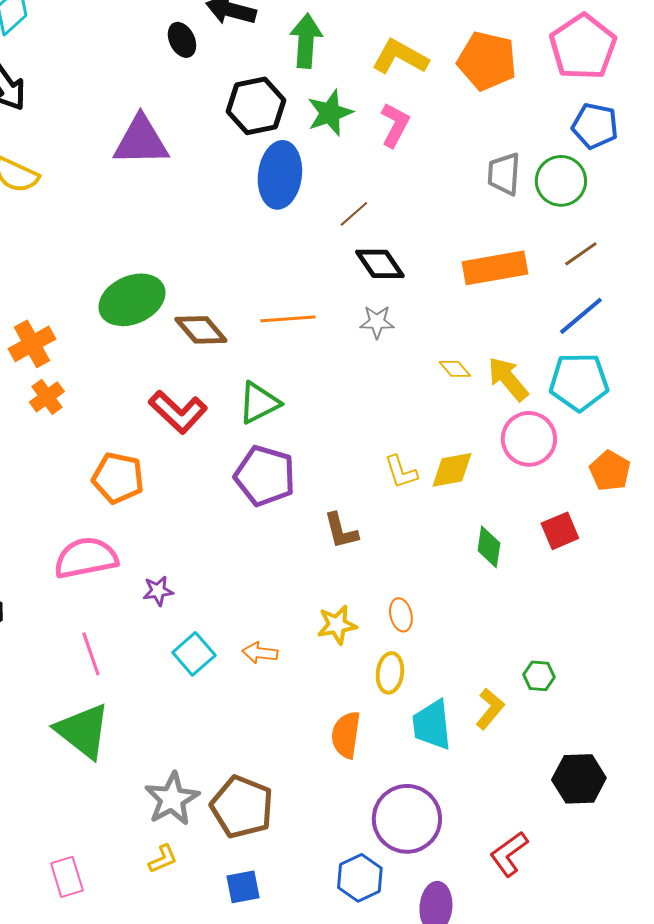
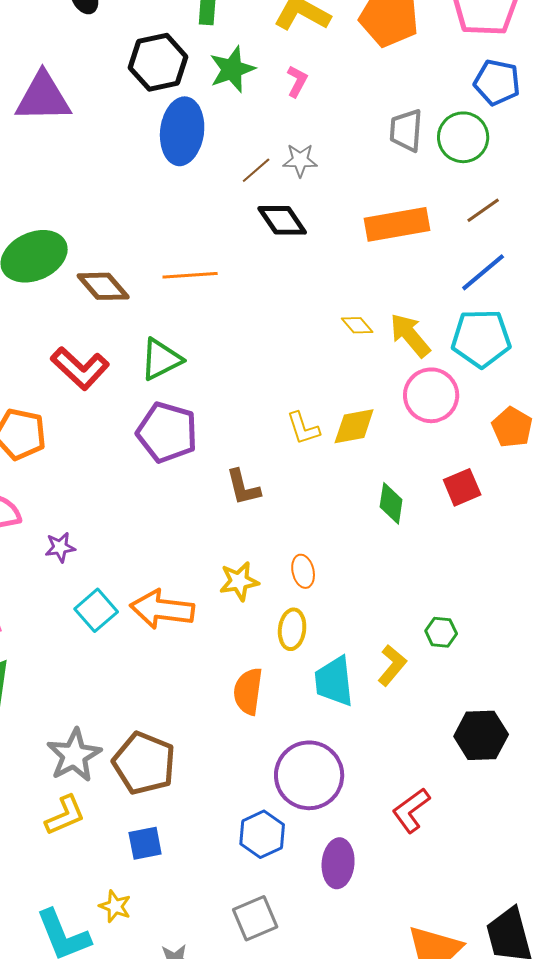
pink L-shape: (395, 125) -> (297, 81), size x0.7
gray star: (377, 322) -> (300, 160), moved
orange arrow: (260, 653) -> (162, 609), size x1.8
yellow L-shape: (163, 859) -> (65, 815), size x1.4

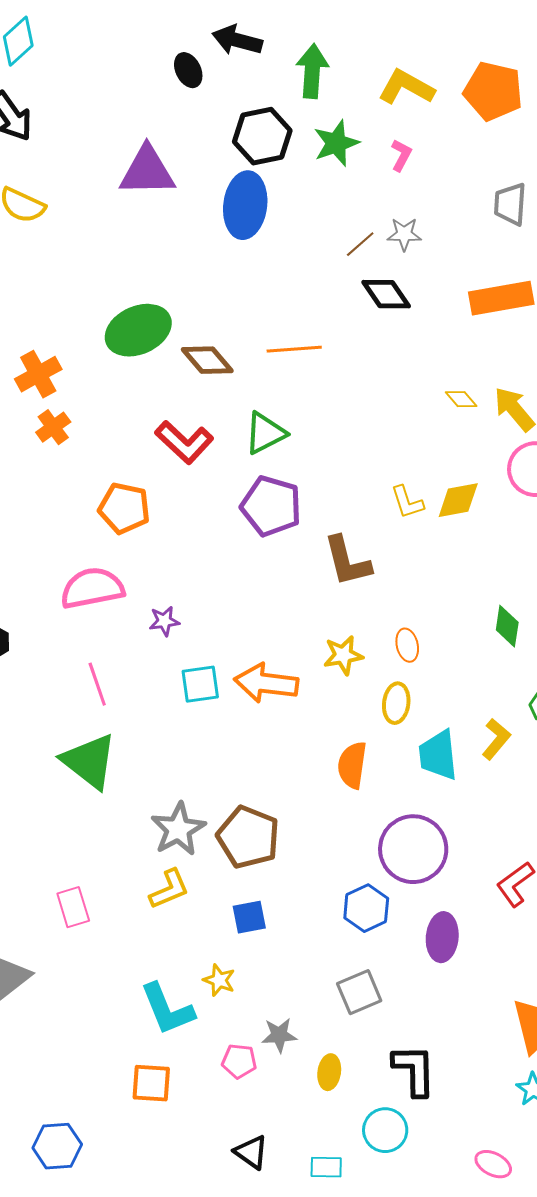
blue ellipse: (182, 131) -> (245, 205), moved
brown L-shape: (243, 487) -> (347, 561), size x1.4
green diamond: (391, 503) -> (507, 626), moved
cyan square: (96, 610) -> (200, 684), turned 33

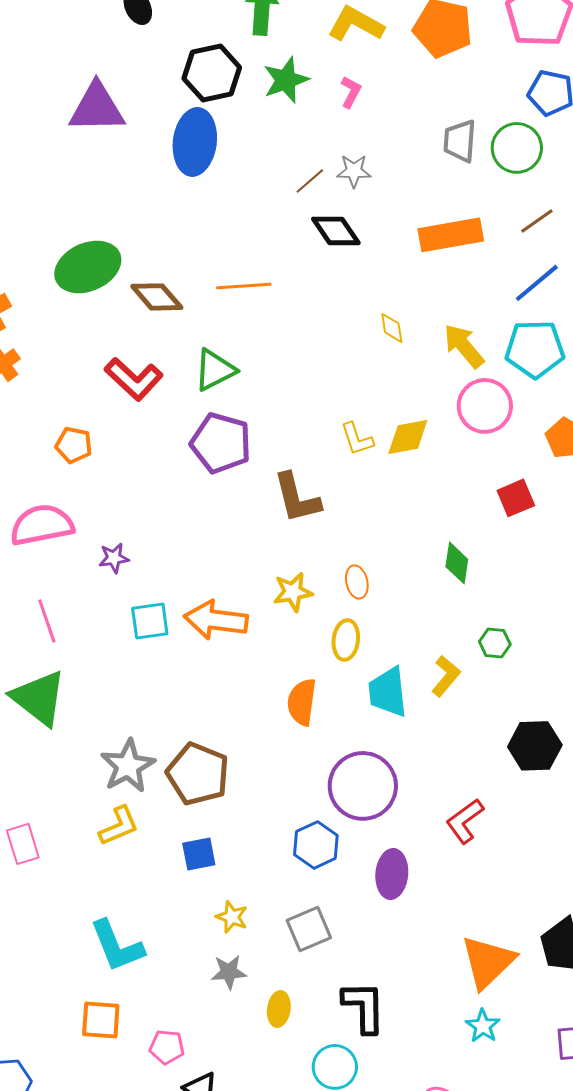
yellow diamond: (461, 399) -> (392, 328), moved, turned 32
orange pentagon: (124, 508) -> (74, 445), size x0.7
yellow star: (219, 980) -> (232, 917), moved
pink pentagon: (239, 1061) -> (167, 1047), moved

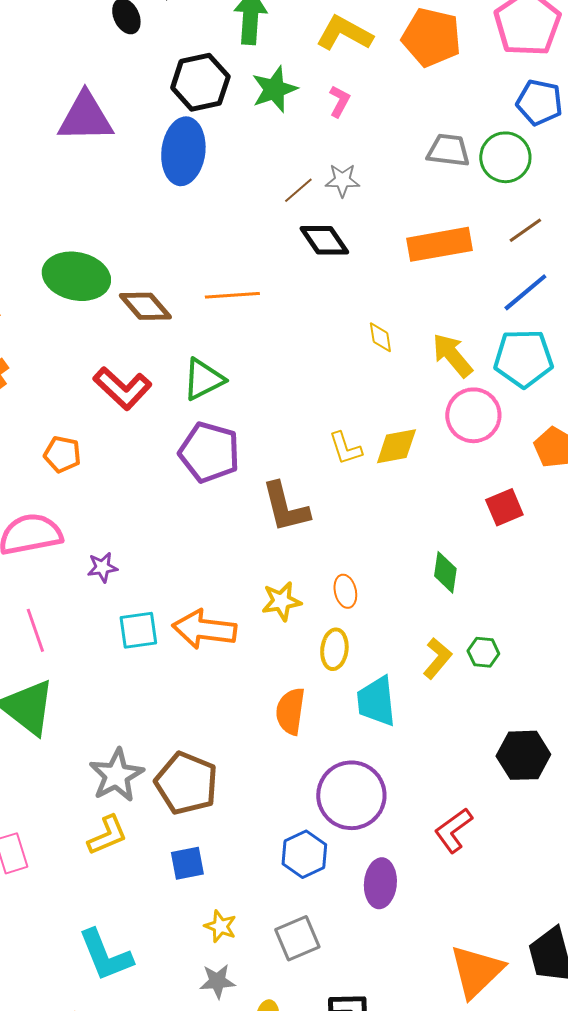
gray trapezoid: (460, 141) -> (448, 150), turned 93
green ellipse: (88, 267) -> (76, 276), turned 36
yellow L-shape: (446, 676) -> (437, 658), moved

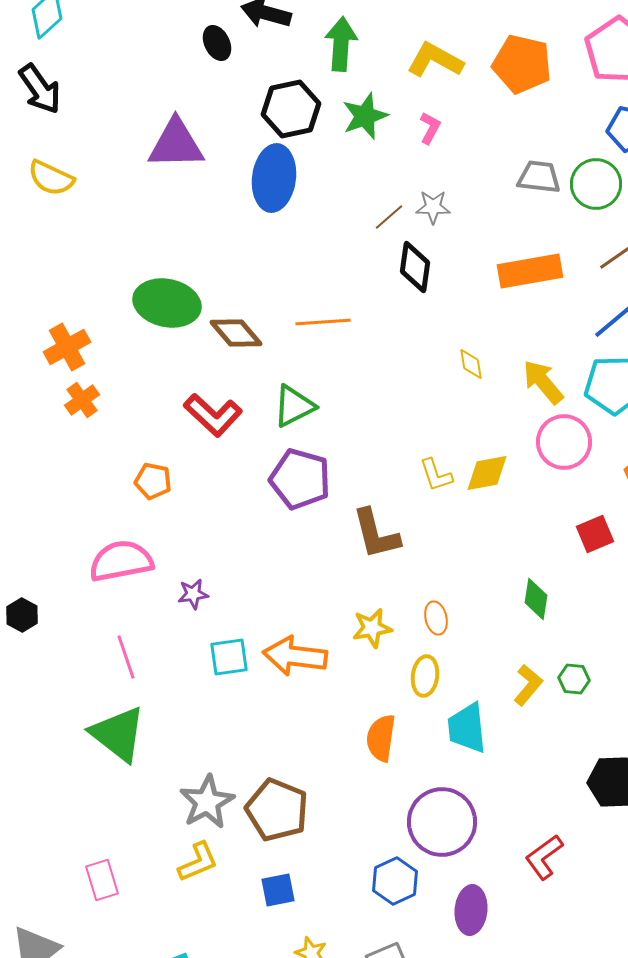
black diamond: (324, 240) -> (415, 267), turned 42

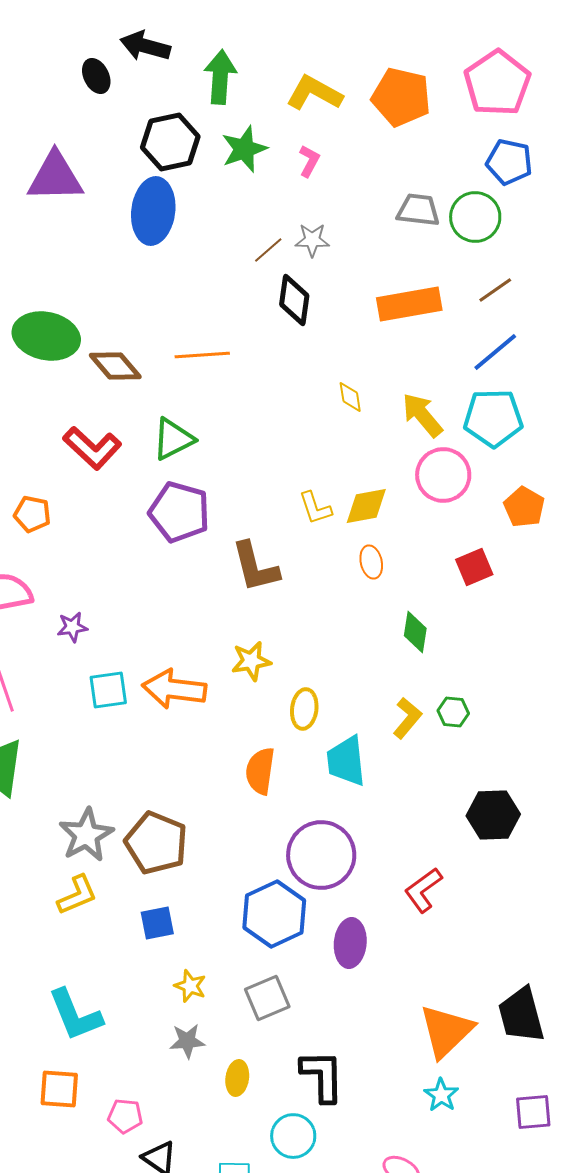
orange ellipse: (436, 618) -> (371, 562), moved
blue hexagon: (395, 881) -> (274, 914), size x1.4

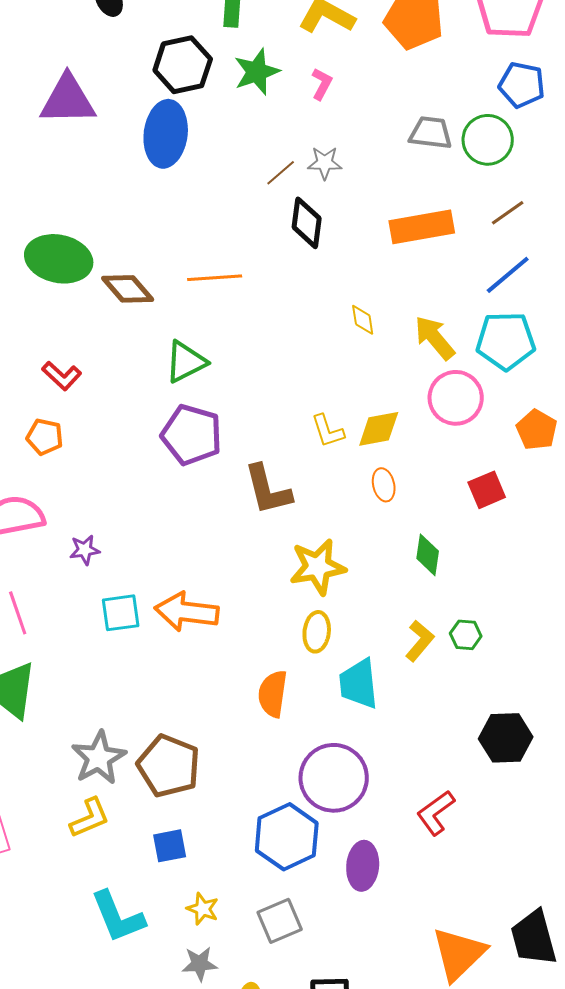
red L-shape: (92, 448) -> (62, 376), moved, size x0.7
yellow star: (251, 661) -> (318, 567), moved, size x1.4
cyan L-shape: (75, 1015) -> (118, 917), moved

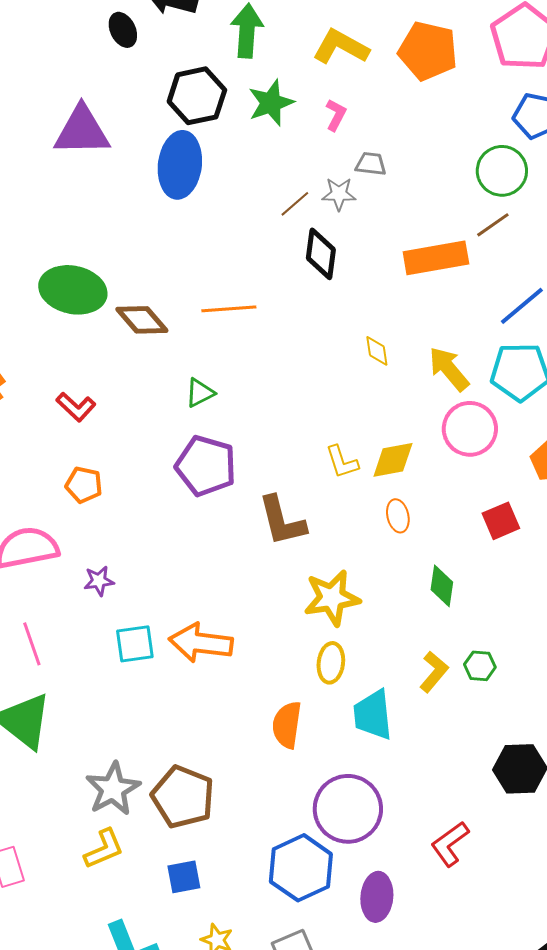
gray trapezoid: (431, 133) -> (371, 164), moved, size x0.7
brown line: (508, 213) -> (493, 225), moved
green triangle: (186, 362) -> (200, 393), size x0.7
orange pentagon: (45, 437) -> (84, 485), moved

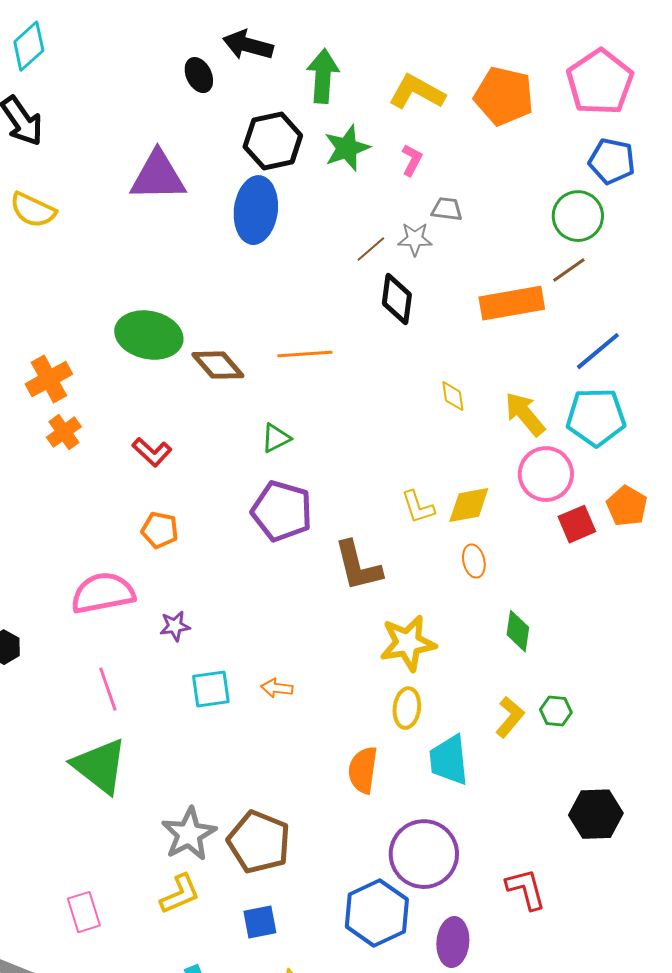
red square: (501, 521) -> (577, 524), moved
orange arrow: (201, 643) -> (277, 688), size x0.5
red L-shape: (450, 844) -> (526, 889), turned 111

